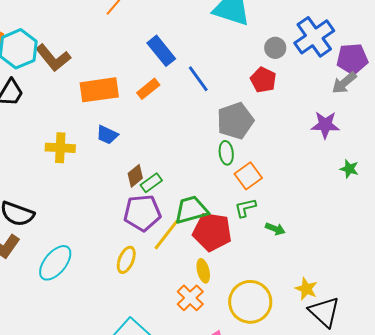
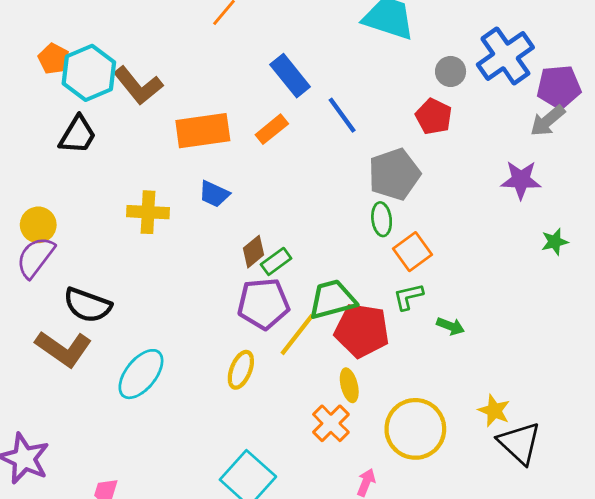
green star: (349, 169) -> (555, 242), turned -30

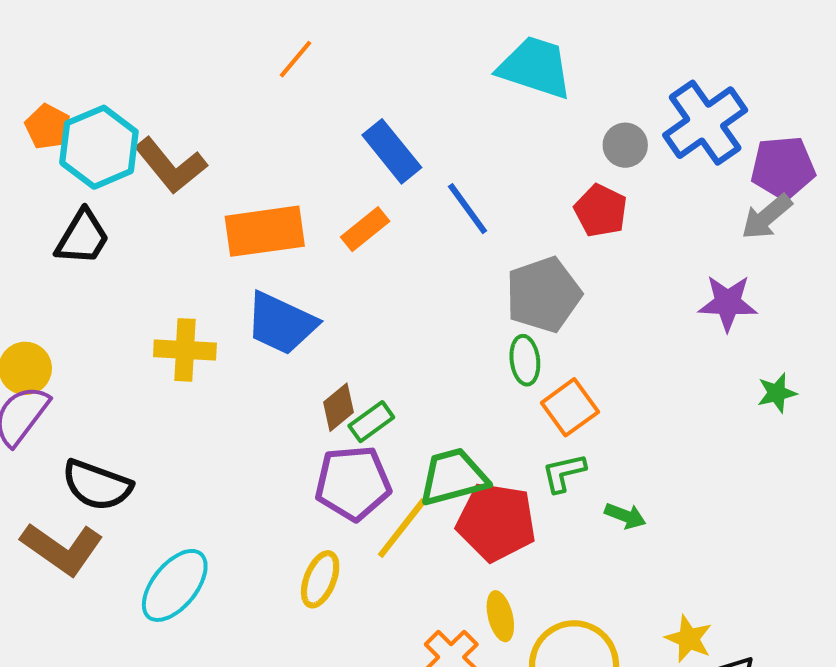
blue trapezoid: (214, 194) -> (281, 323), size x1.6
yellow ellipse: (349, 385) -> (500, 616), moved

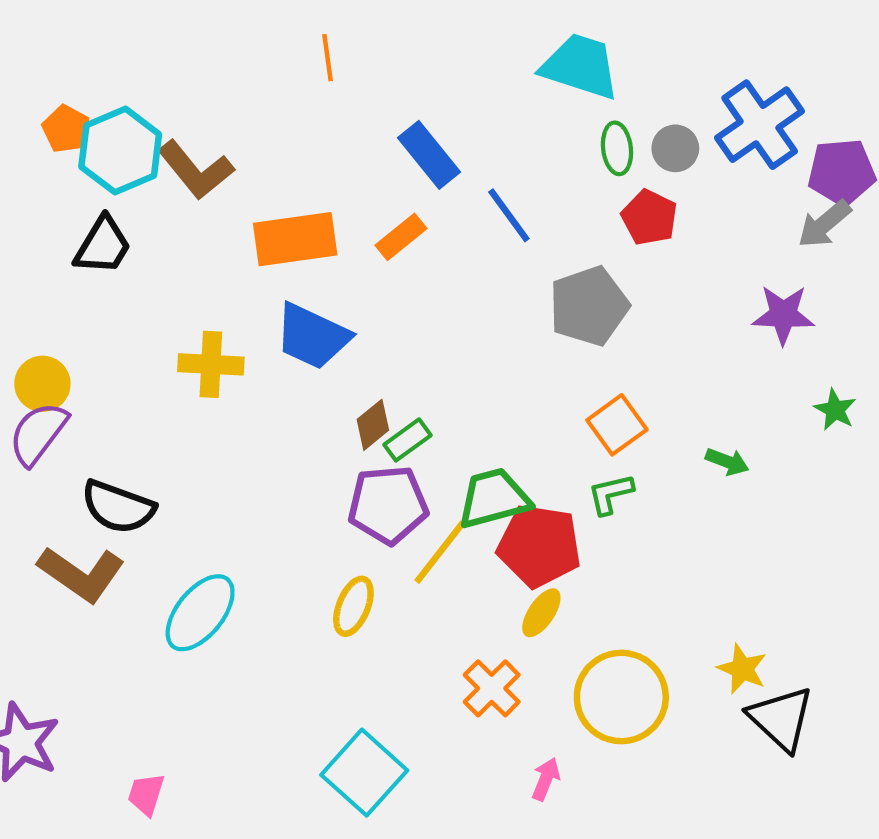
orange line: (296, 59) -> (328, 58), turned -48
green ellipse: (525, 360) -> (617, 148), moved
green star: (777, 393) -> (835, 410), turned -30
green arrow: (625, 516) -> (727, 462), moved
yellow ellipse: (500, 616) -> (541, 613), moved, turned 48

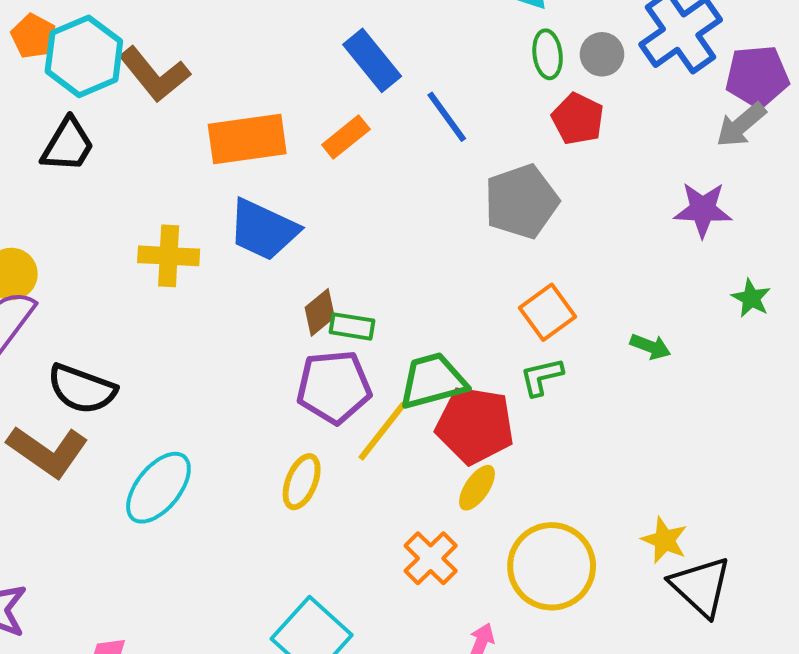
green rectangle: (407, 440) -> (352, 326), turned 45

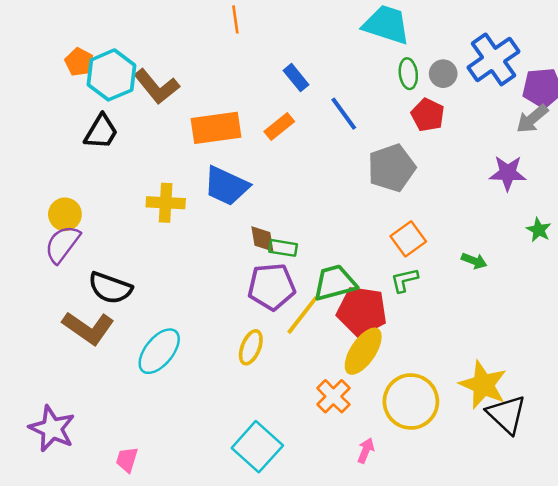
blue rectangle: (372, 60) -> (296, 78), size x0.7
brown diamond: (320, 312) -> (262, 239), turned -60
yellow ellipse: (477, 488) -> (363, 351), size x1.6
yellow star: (664, 540) -> (483, 385), size x1.6

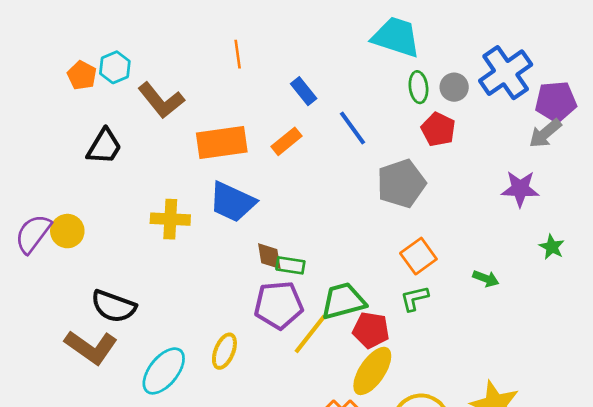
orange line: (235, 19) -> (238, 54), moved
cyan hexagon: (111, 75) -> (115, 67), moved, size x0.6
purple semicircle: (62, 244) -> (33, 234), moved
red pentagon: (362, 311) -> (371, 330), size x0.7
yellow ellipse: (251, 347) -> (224, 351), moved

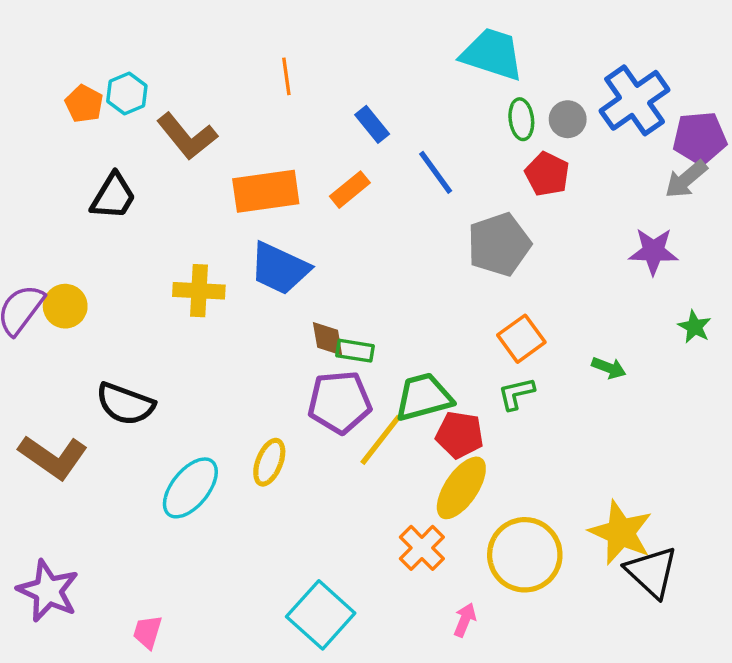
brown L-shape: (91, 347) -> (53, 457), moved

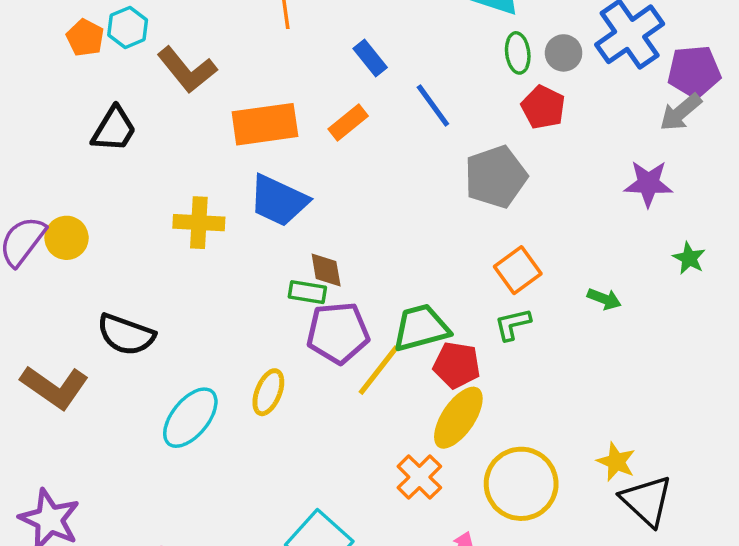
green rectangle: (355, 351) -> (307, 292), moved
yellow star: (621, 533) -> (616, 462), size x0.6

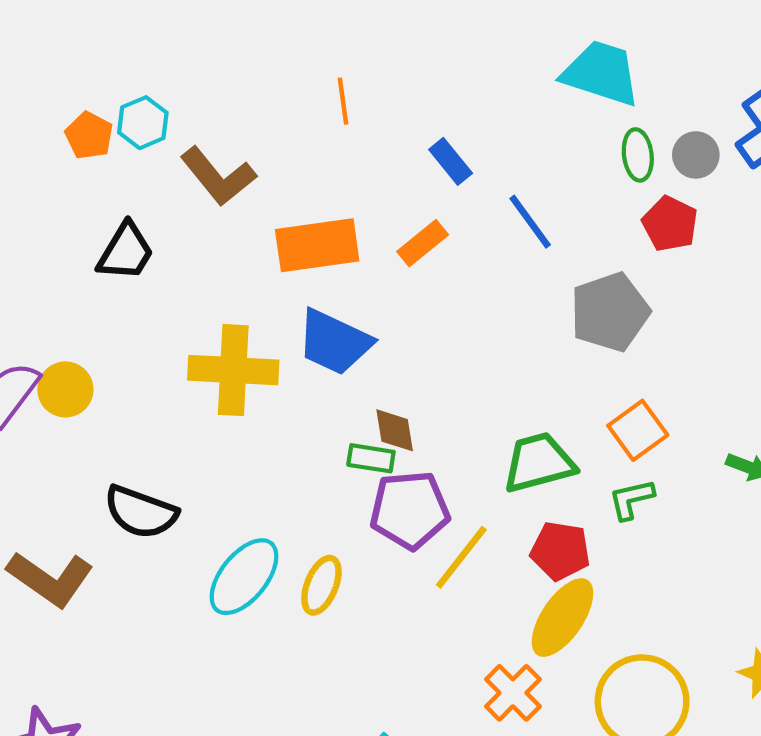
yellow cross: (199, 223) -> (233, 370), size x1.4
green trapezoid: (421, 328) -> (539, 463), moved
cyan ellipse: (190, 418) -> (244, 577), moved

